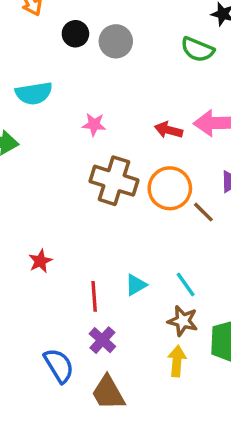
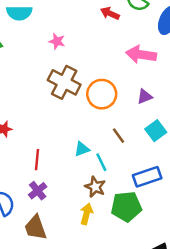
red arrow: (169, 130) -> (110, 13), moved
brown line: (203, 212) -> (118, 136), moved
cyan triangle: (136, 285) -> (82, 149), moved

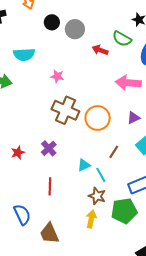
brown line: (118, 136) -> (114, 152), turned 72
red line: (37, 160) -> (50, 186), moved
purple cross: (38, 191) -> (49, 148), moved

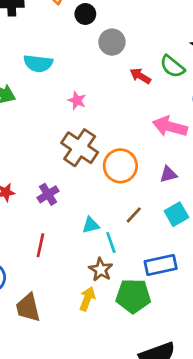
black circle: (52, 22) -> (85, 14), moved

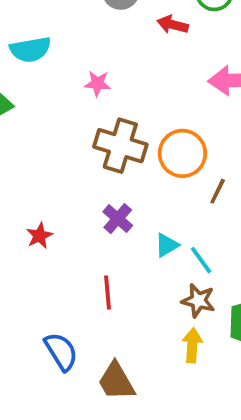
purple cross: (48, 194) -> (118, 219), moved
brown line: (134, 215) -> (218, 191), moved

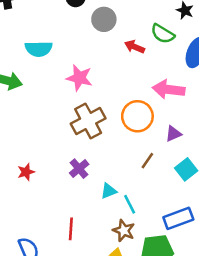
pink star: (98, 83) -> (79, 78), size x1.5
brown cross: (120, 146) -> (88, 121), turned 36
orange circle: (182, 153) -> (137, 116), moved
red line: (108, 292) -> (71, 229), moved

